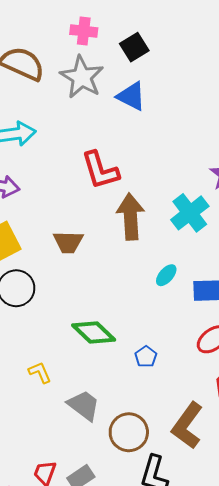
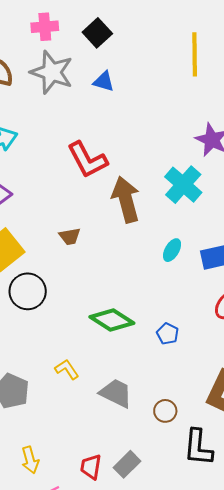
blue triangle: (131, 96) -> (104, 81), size x0.7
brown trapezoid: (68, 242) -> (70, 236), size x0.7
brown circle: (129, 432) -> (165, 411), size x0.6

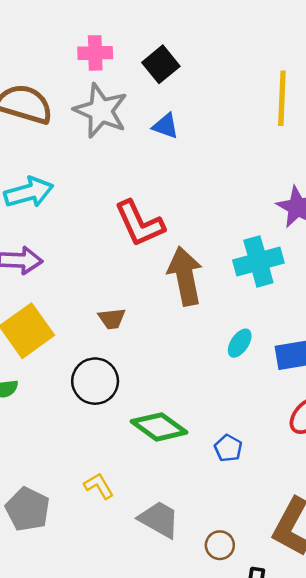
cyan cross: (183, 185) -> (258, 261), turned 30
black circle: (28, 291) -> (95, 381), moved

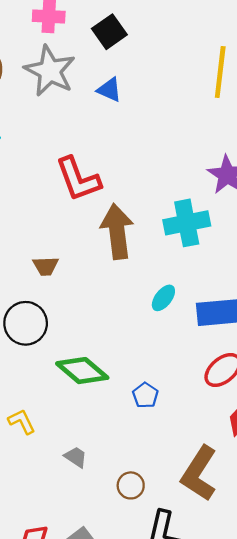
gray trapezoid: (159, 519) -> (76, 457), size x0.6

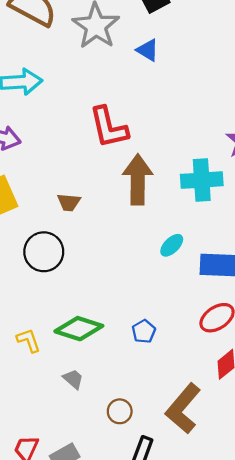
green diamond: (82, 371) -> (79, 329), moved, turned -30

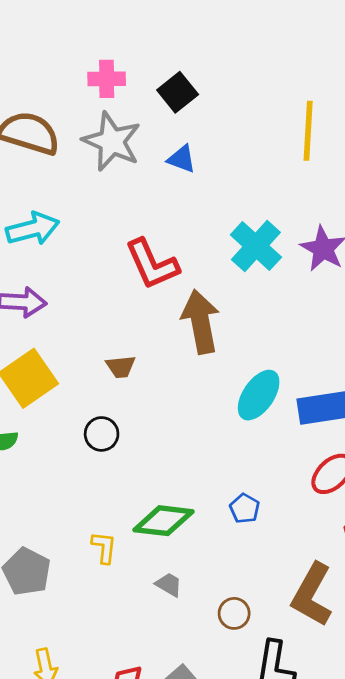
cyan cross: (202, 180) -> (256, 246), moved, turned -33
cyan ellipse: (172, 245) -> (259, 395), size x1.6
black circle: (44, 252) -> (102, 434), size x0.7
yellow L-shape: (29, 340) -> (104, 547), turned 36

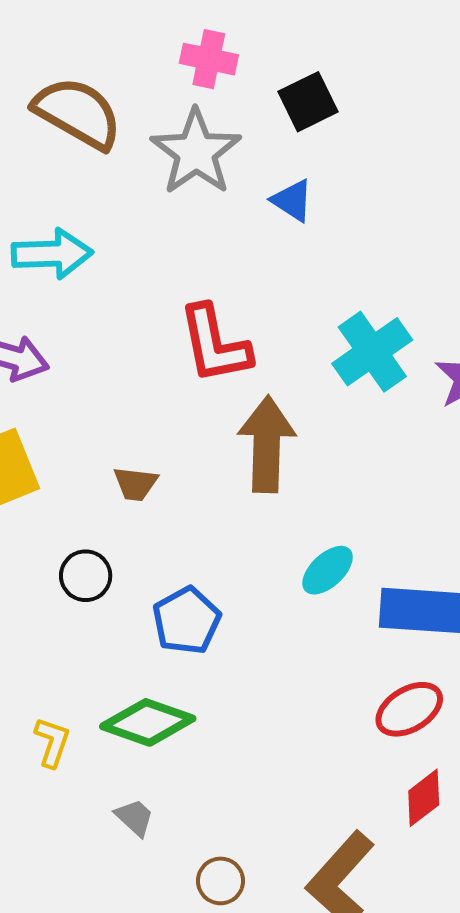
cyan ellipse: (259, 395) -> (328, 570), size x0.7
blue pentagon: (245, 508) -> (187, 621), moved, size x1.5

